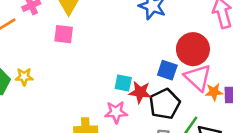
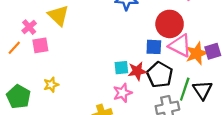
pink square: (64, 34) -> (40, 45), moved
yellow star: (24, 77) -> (51, 85), moved
orange star: (214, 92) -> (197, 53), size x1.5

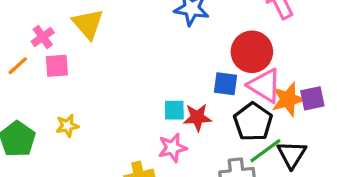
black pentagon: (160, 75) -> (253, 122), moved
green line: (185, 89) -> (265, 151), turned 30

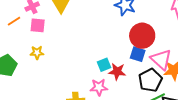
red circle: (252, 52) -> (142, 36), moved
cyan square: (174, 110) -> (104, 65), turned -32
yellow star: (67, 126) -> (37, 53), moved

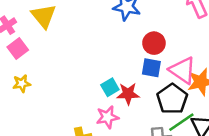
pink square: (38, 25) -> (18, 49), turned -35
red circle: (142, 36) -> (154, 43), size x0.7

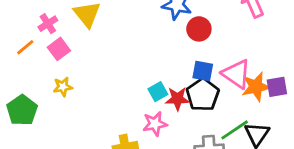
red circle: (154, 43) -> (199, 29), moved
black pentagon: (172, 99) -> (203, 95), moved

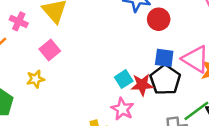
pink cross: (48, 24) -> (19, 21), turned -30
pink square: (59, 49) -> (50, 50), moved
pink star: (155, 124) -> (122, 109), turned -30

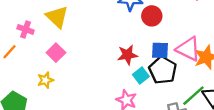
cyan square: (124, 79) -> (141, 76), moved
red star: (142, 85) -> (127, 55), moved

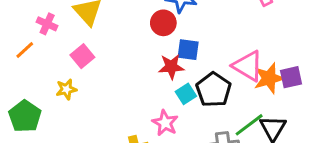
red circle: (152, 16) -> (163, 23), moved
blue square: (160, 50) -> (188, 50), moved

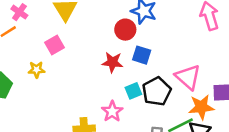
pink cross: (47, 24) -> (19, 12), moved
red star: (171, 67) -> (112, 62), moved
orange star: (269, 78) -> (201, 107), moved

